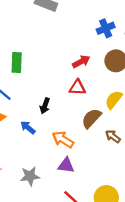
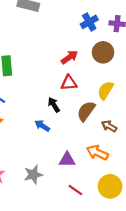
black arrow: (45, 106) -> (54, 105), moved, turned 136
blue arrow: (28, 127) -> (42, 126), moved
orange arrow: (63, 140) -> (97, 153), moved

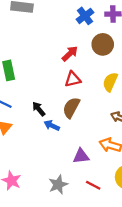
black arrow: (54, 105) -> (39, 109), moved
brown semicircle: (86, 111) -> (71, 108), moved
gray star: (33, 175) -> (58, 185), moved

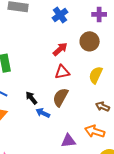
blue cross: (85, 16) -> (60, 15), moved

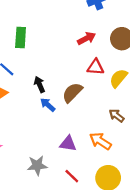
red triangle: (62, 72) -> (96, 67), moved

